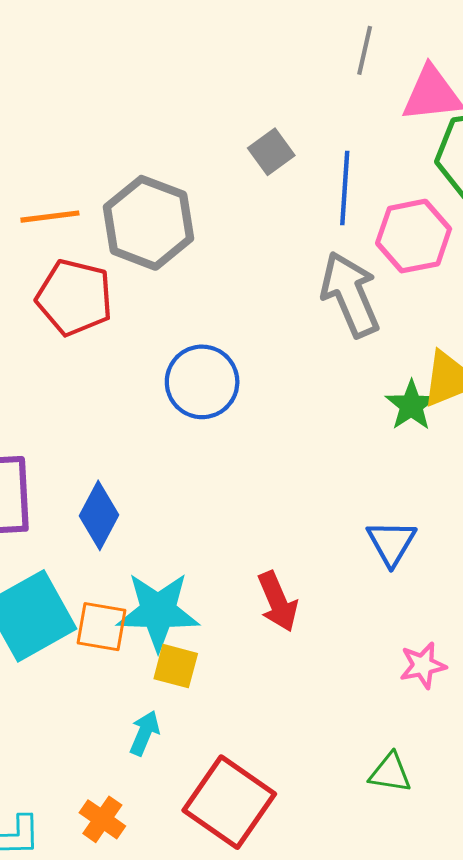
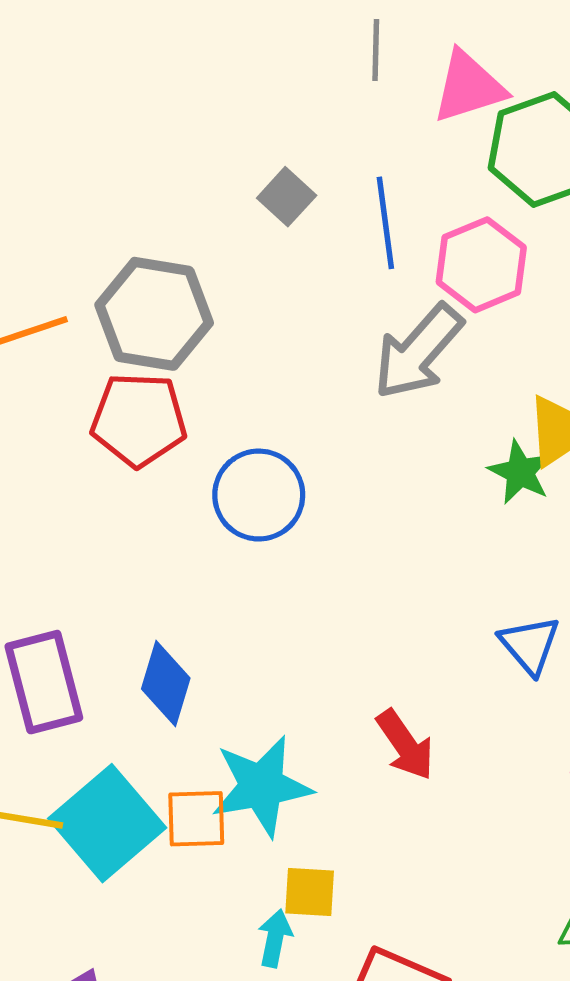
gray arrow: (350, 294) -> (418, 352), turned -104
red pentagon: (74, 297) -> (139, 420), moved
yellow square: (176, 666) -> (310, 892), moved

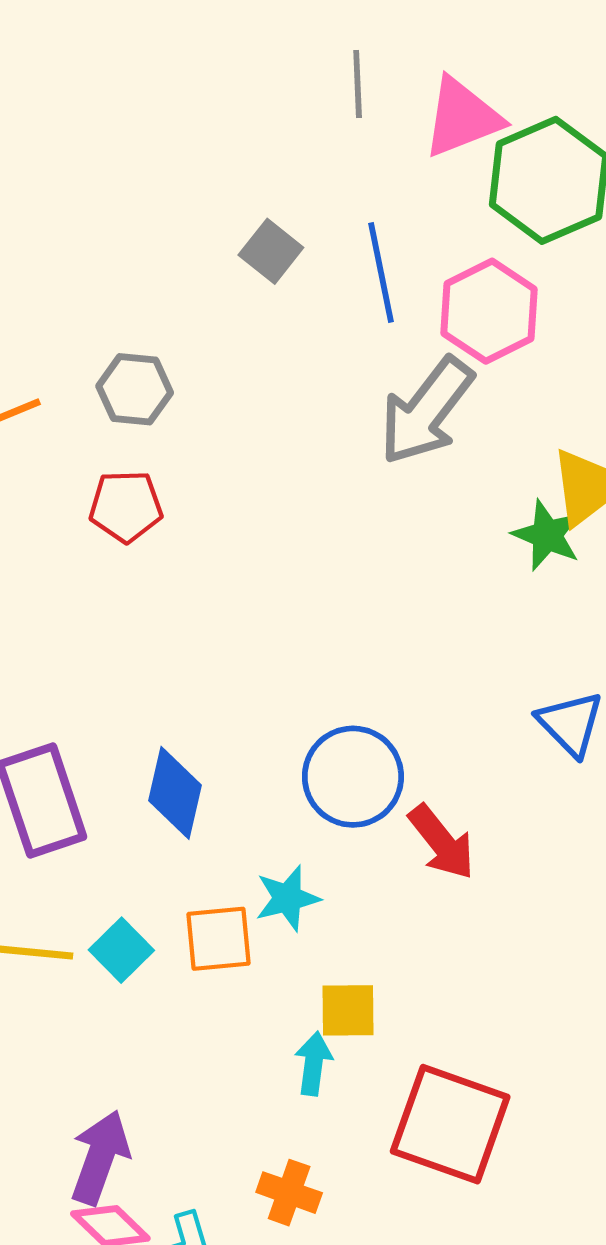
gray hexagon: (154, 314) -> (135, 389), size x0.6
red pentagon: (139, 420) -> (126, 506), size x0.7
blue circle: (259, 495) -> (353, 777), moved
cyan star: (262, 786) -> (287, 898), size x0.6
cyan square: (107, 823) -> (121, 950), size x0.5

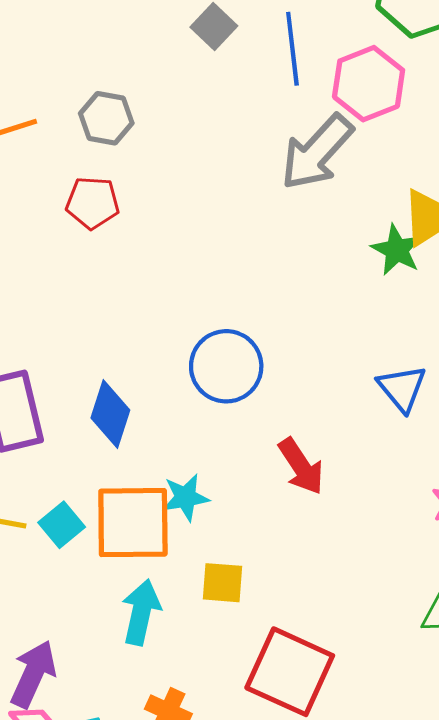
blue circle: (353, 777) -> (226, 366), moved
orange square: (218, 939) -> (133, 523), size x1.6
cyan arrow: (314, 1063) -> (141, 612), moved, size x1.4

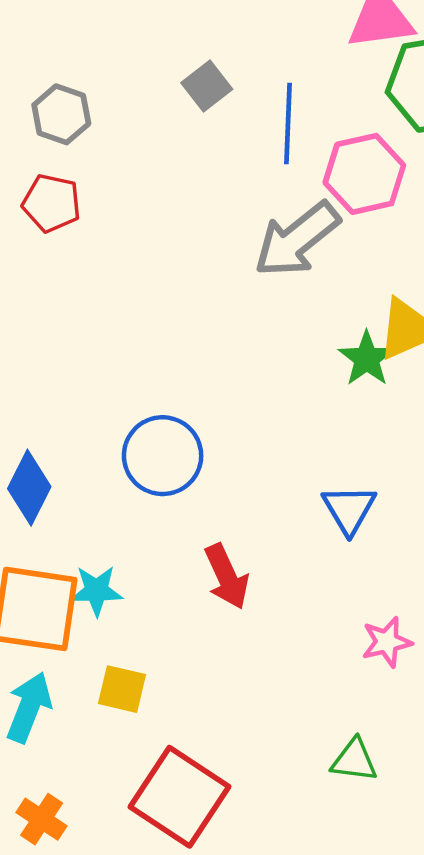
gray hexagon: (106, 118) -> (61, 114), moved
red pentagon: (93, 203) -> (52, 203), moved

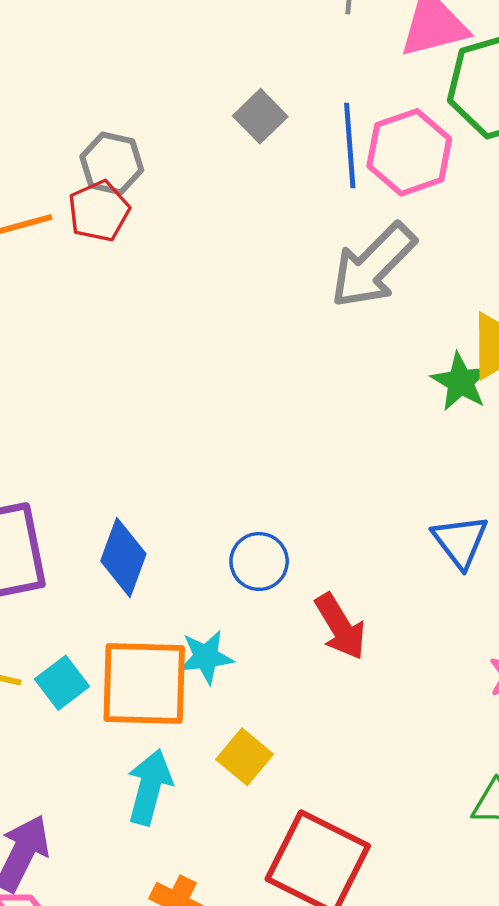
pink hexagon: (364, 174) -> (409, 152), moved
red pentagon: (52, 203) -> (99, 211), moved, turned -30
blue circle: (163, 456) -> (259, 561), moved, size x0.7
yellow square: (122, 689) -> (245, 757), turned 33

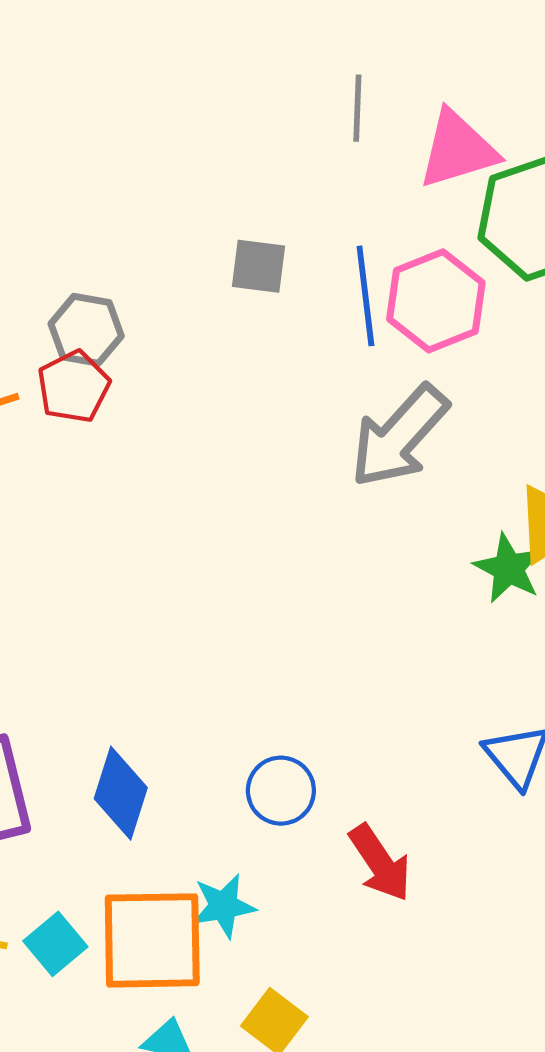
gray square: (260, 116) -> (259, 266), turned -36

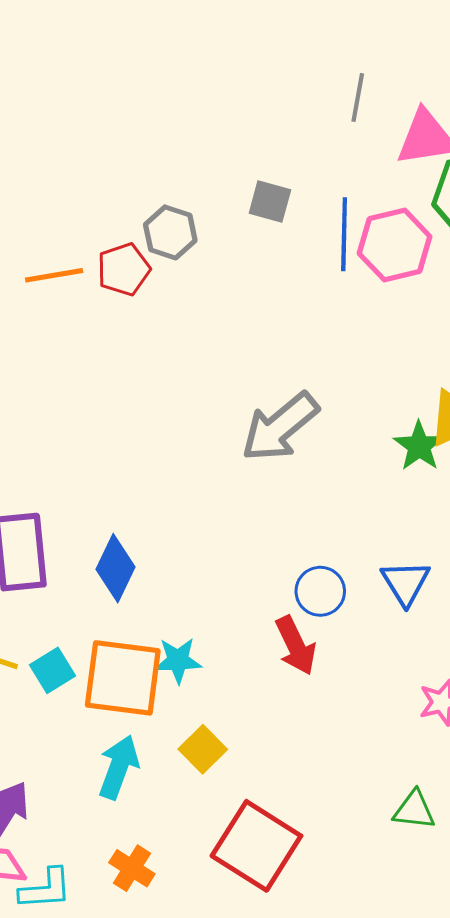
gray hexagon: (86, 330) -> (170, 232), moved
gray arrow: (399, 436) -> (280, 427), moved
blue circle: (281, 791) -> (320, 591), moved

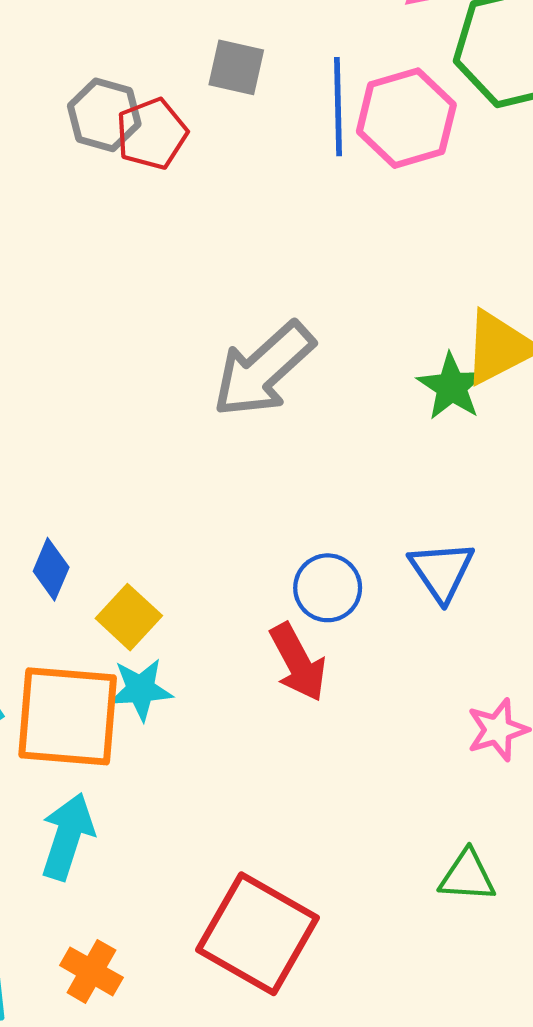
red pentagon: (124, 269) -> (152, 134), moved
blue diamond: (115, 568) -> (51, 569), size x0.7
yellow square: (203, 749) -> (129, 617), moved

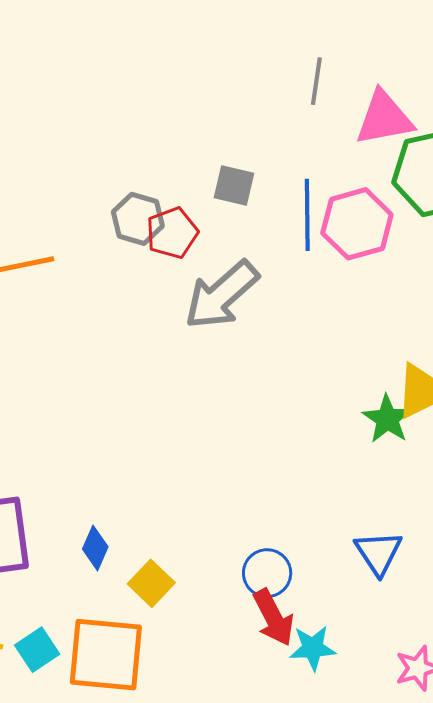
gray arrow: (263, 369) -> (221, 295), moved
blue circle: (328, 588) -> (267, 573), moved
cyan star: (141, 689) -> (313, 648), moved

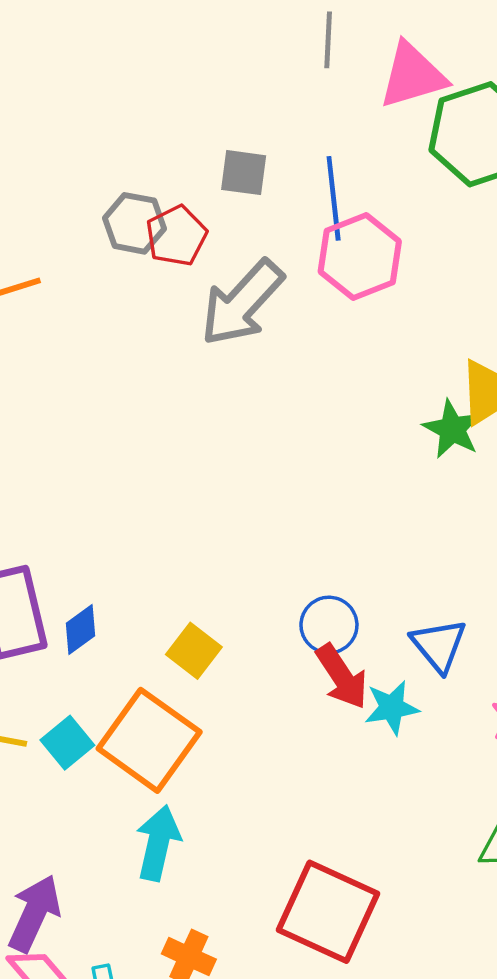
pink hexagon: (357, 224) -> (360, 257), moved
blue diamond: (95, 548) -> (80, 629), moved, turned 36
blue triangle: (378, 553) -> (439, 645), moved
orange square: (106, 655) -> (149, 740), turned 36

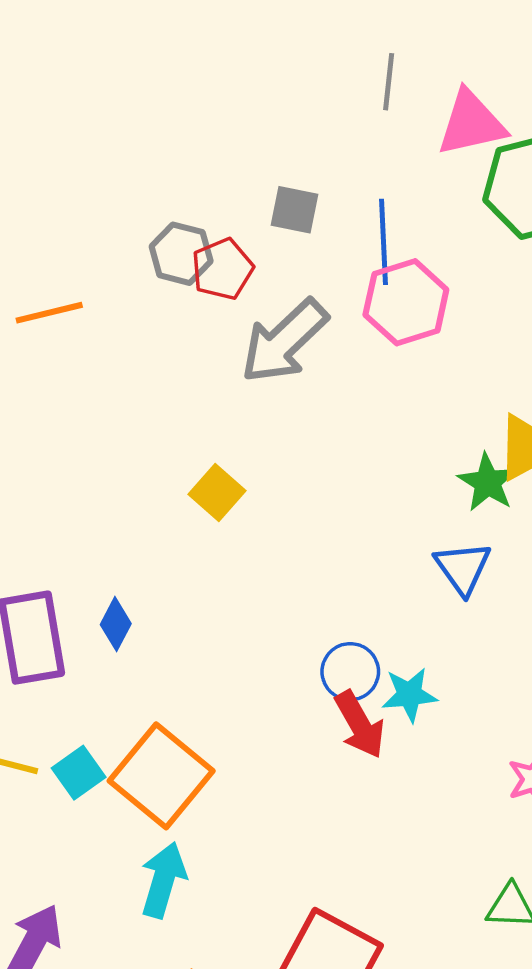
blue diamond: (80, 629) -> (116, 624), moved, turned -30
blue triangle: (439, 645) -> (463, 568), moved
yellow square: (194, 651) -> (217, 493), moved
cyan star: (392, 708) -> (409, 695), moved

